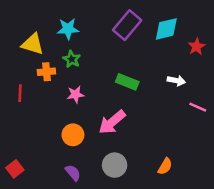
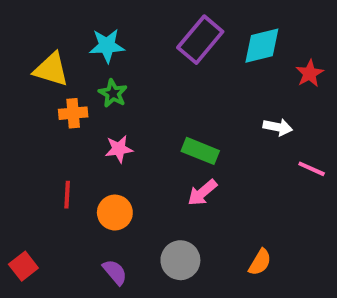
green rectangle: (127, 82) -> (200, 151), moved
red line: (20, 93) -> (67, 195), moved
pink arrow: (112, 122) -> (202, 193), moved, size x0.7

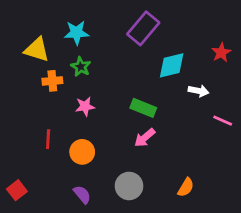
cyan diamond: (262, 46) -> (172, 65), moved

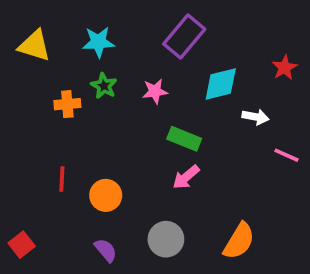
yellow triangle: (37, 50) -> (34, 46), moved
pink star: (85, 106) -> (155, 91), moved
orange semicircle: (186, 187) -> (239, 241), size x1.5

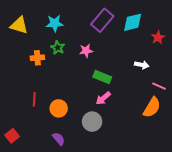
cyan diamond: (221, 84) -> (133, 22), moved
gray circle: (166, 239) -> (92, 122), moved
orange semicircle: (239, 241) -> (152, 107), moved

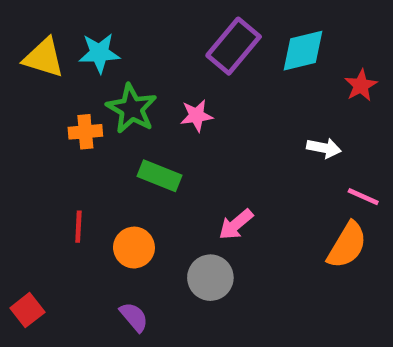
cyan star: (55, 23) -> (99, 53), moved
green star: (58, 48) -> (132, 109), size x1.5
green rectangle: (102, 77) -> (159, 176), moved

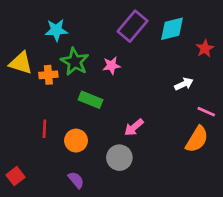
yellow triangle: (44, 58) -> (21, 63), moved
white arrow: (324, 148) -> (184, 84), turned -36

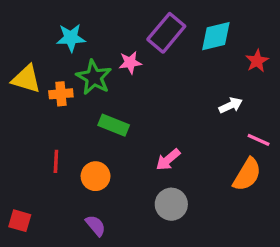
pink star: (112, 66) -> (130, 62), moved
gray circle: (119, 158) -> (171, 204), moved
red square: (16, 176) -> (20, 221), turned -36

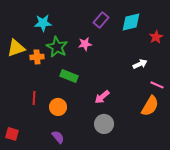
purple rectangle: (166, 33) -> (101, 20), size x0.7
pink star: (130, 62) -> (85, 44), moved
yellow triangle: (26, 79) -> (16, 48), turned -36

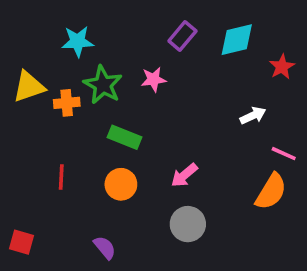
orange circle: (58, 107) -> (121, 184), moved

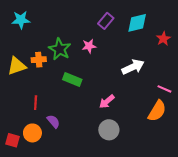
cyan star: (78, 41) -> (21, 20), moved
yellow triangle: (29, 87) -> (17, 66), moved
white arrow: (253, 116) -> (133, 67), moved, size x1.5
orange circle: (121, 184) -> (32, 133), moved
purple semicircle: (105, 248) -> (53, 121), moved

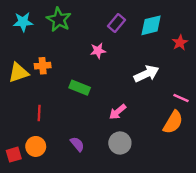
green star: (60, 49) -> (59, 20), moved
purple semicircle: (53, 121) -> (77, 144), moved
red square: (13, 140) -> (14, 155), turned -32

